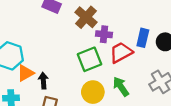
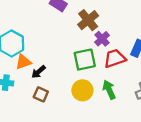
purple cross: (104, 34) -> (102, 39), turned 32
black arrow: (43, 81) -> (38, 72), turned -136

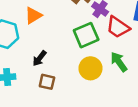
red trapezoid: (115, 58) -> (118, 27), turned -115
orange triangle: (23, 62) -> (33, 16), moved

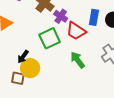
black arrow: (40, 58) -> (23, 57), moved
yellow circle: (90, 68) -> (30, 68), moved

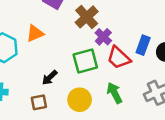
yellow circle: (30, 68) -> (80, 100), moved
brown square: (18, 78) -> (39, 102), turned -32

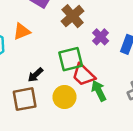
purple cross: (103, 37) -> (101, 37), moved
red trapezoid: (119, 58) -> (84, 75), moved
brown square: (39, 102) -> (25, 99), size x1.5

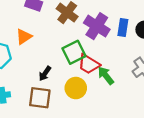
purple cross: (101, 37) -> (97, 26), size x1.6
brown square: (25, 99) -> (40, 98), turned 30

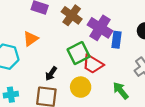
blue rectangle: (123, 28) -> (117, 40), moved
green arrow: (106, 76) -> (121, 91), moved

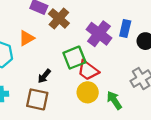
brown cross: (72, 15) -> (59, 18), moved
blue rectangle: (117, 40) -> (125, 28), moved
yellow circle: (81, 87) -> (88, 92), moved

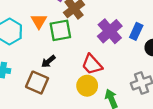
orange triangle: (27, 38) -> (39, 21), turned -42
green square: (74, 58) -> (60, 30), moved

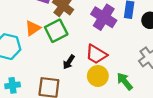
orange triangle: (39, 21) -> (33, 28), turned 42
black arrow: (48, 61) -> (69, 62), moved

